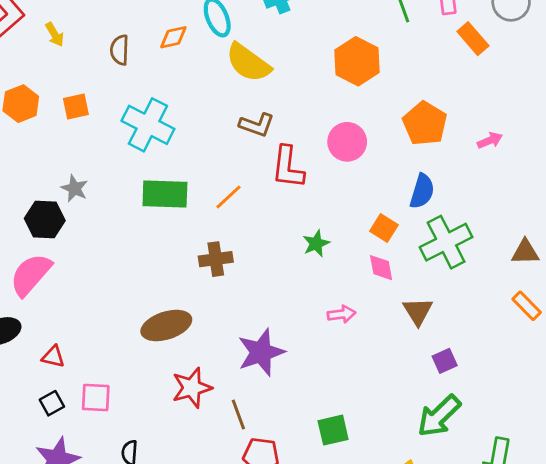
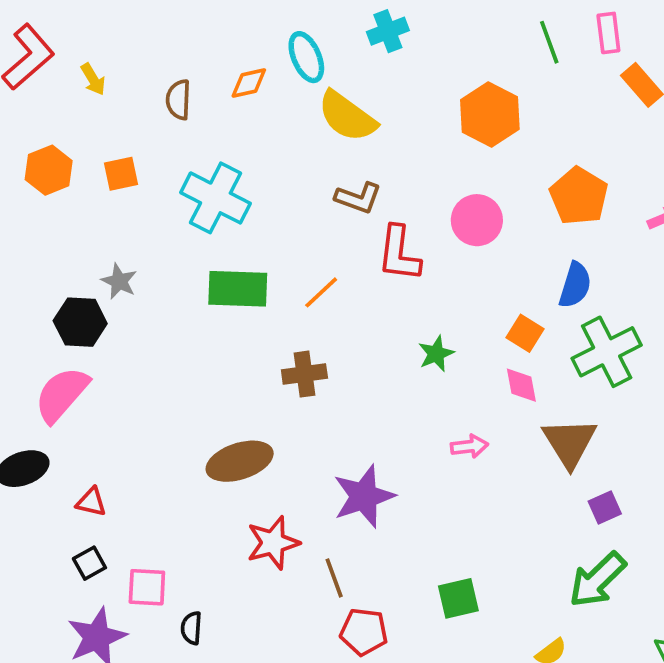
brown triangle: (418, 311) -> (570, 443), size x1.4
pink square: (96, 398) -> (147, 587), moved

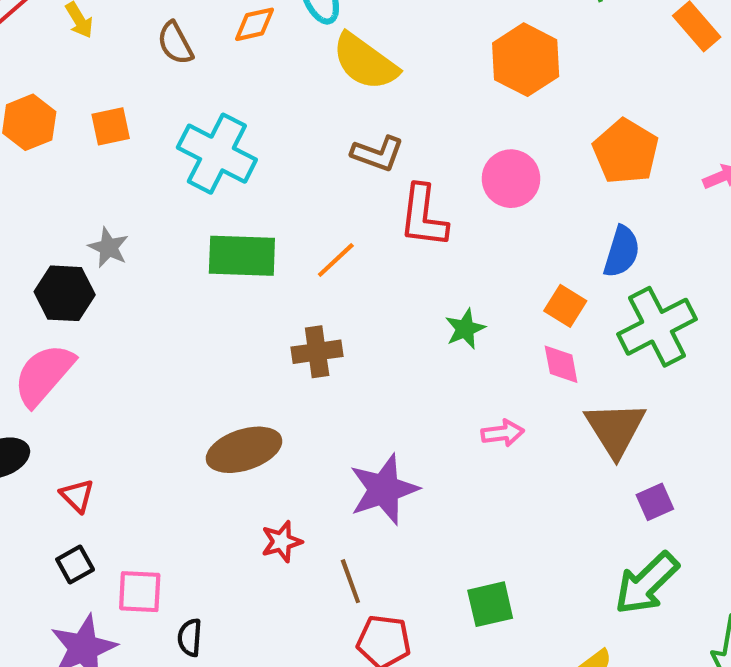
brown semicircle: (178, 100) -> (175, 43), turned -30
red triangle: (91, 502) -> (77, 496), turned 32
red star: (273, 543) -> (282, 542), size x0.7

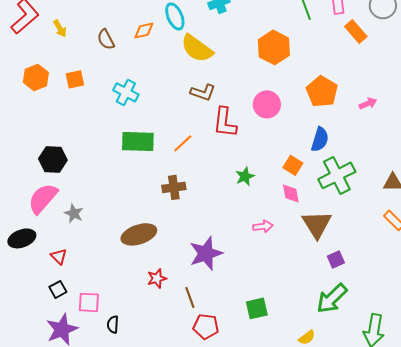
cyan cross: (217, 154) -> (126, 92), size x0.7
gray star: (108, 247) -> (74, 213), moved

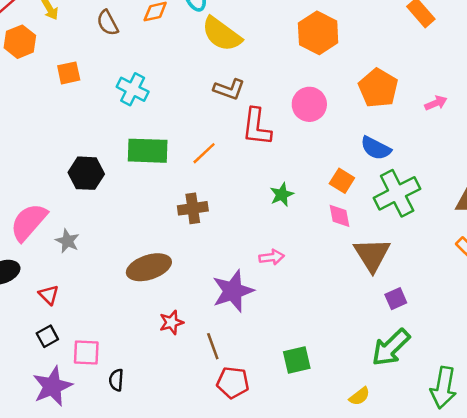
orange hexagon: (36, 77) -> (20, 42), moved
blue semicircle: (320, 139) -> (376, 148), turned 100
black hexagon: (53, 159) -> (86, 173), moved
pink arrow: (263, 226) -> (272, 257), moved

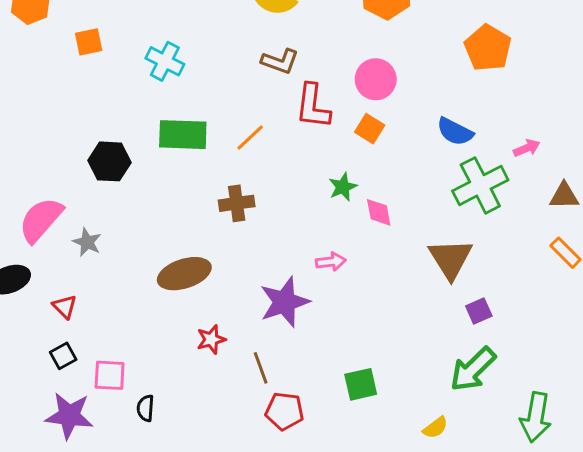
orange pentagon: (378, 88) -> (488, 48), moved
pink arrow: (436, 103) -> (527, 148), moved
orange square: (342, 181) -> (370, 129), moved
pink diamond: (339, 216) -> (379, 212), moved
purple star: (52, 386) -> (69, 416), turned 30

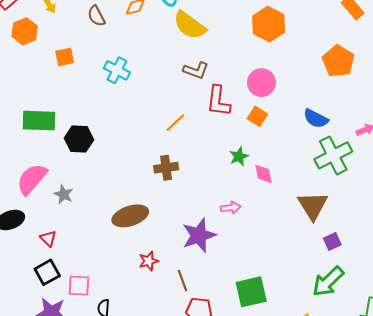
green rectangle: (183, 135) -> (39, 121), moved
black square: (63, 356) -> (47, 272), size x1.4
green square: (361, 384) -> (251, 292), size x1.4

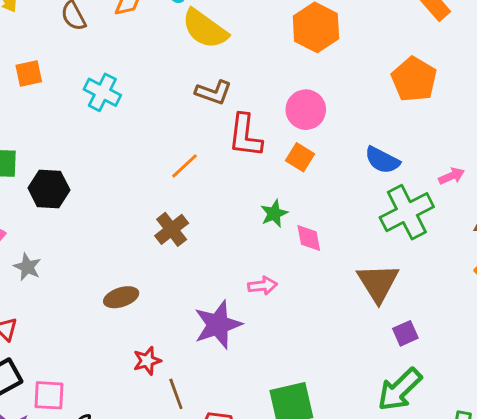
brown cross: (166, 168) -> (172, 229), turned -30
brown ellipse: (130, 216) -> (121, 297), size x0.7
brown line: (183, 281) -> (176, 394), moved

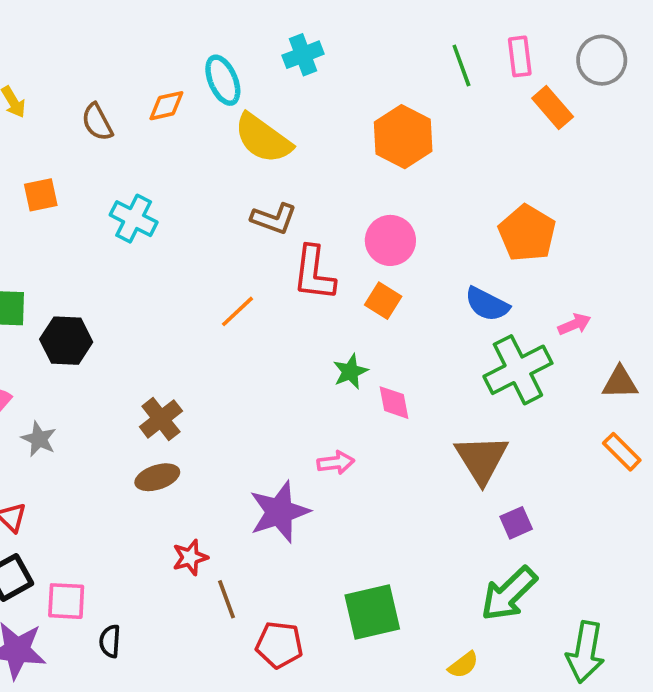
orange pentagon: (414, 79) -> (527, 233), moved
brown cross: (172, 229) -> (161, 419), moved

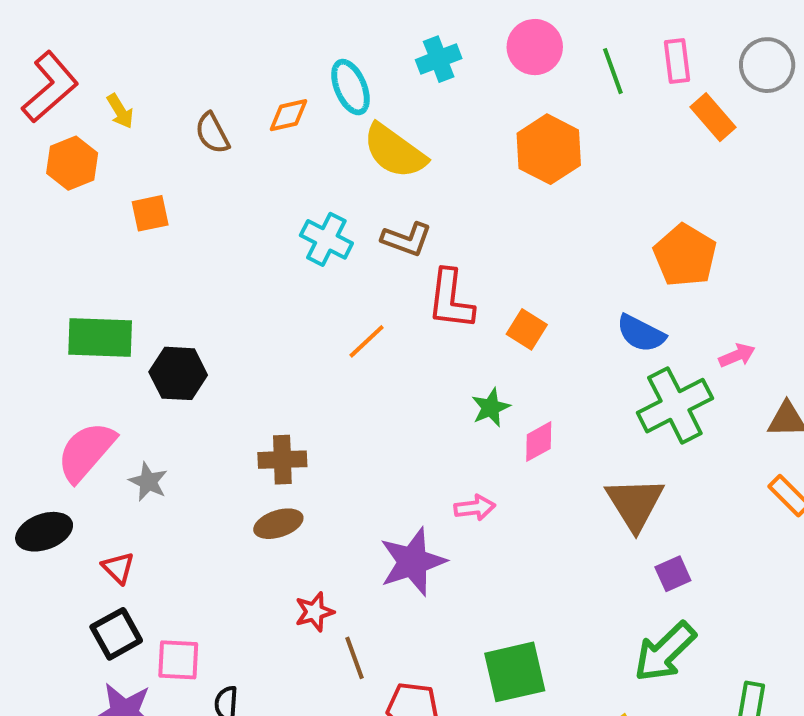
cyan cross: (134, 219) -> (326, 239), moved
pink circle: (390, 240) -> (535, 47), moved
pink diamond: (394, 403) -> (539, 442), turned 72
brown cross: (161, 419) -> (282, 460), turned 36

